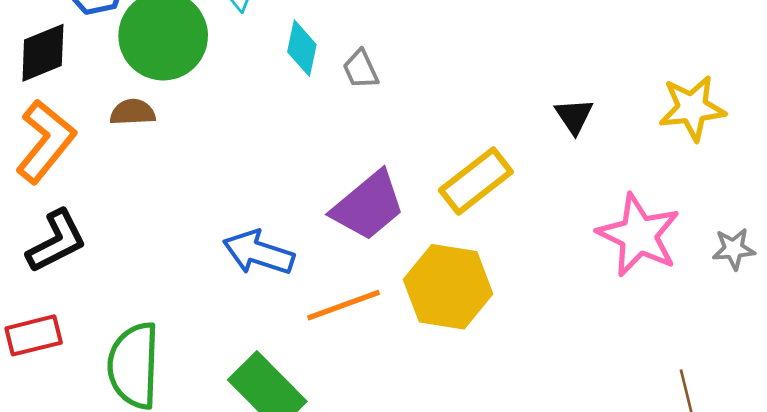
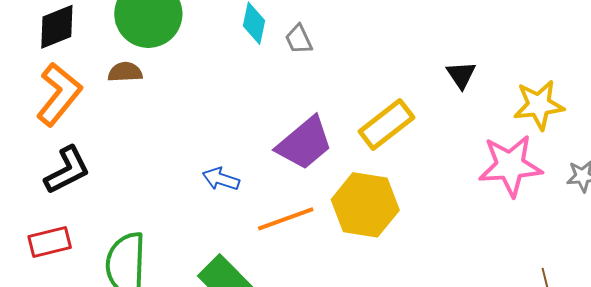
yellow star: (692, 108) -> (539, 105), moved
pink star: (639, 235) -> (510, 166), turned -30
blue arrow: (259, 253) -> (221, 179), size x0.7

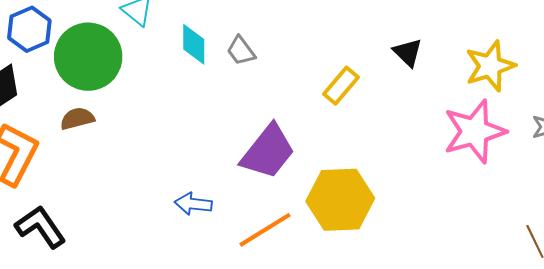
yellow rectangle: (386, 124) -> (341, 86), moved, size x0.7
black L-shape: (67, 170) -> (40, 227), turned -86

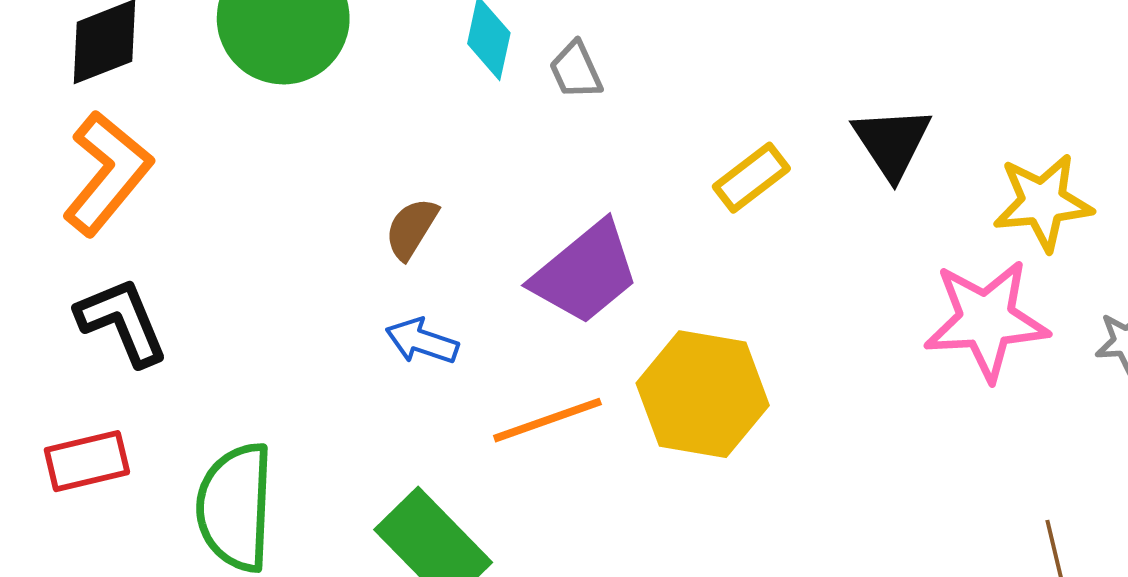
black triangle: (408, 52) -> (892, 142), size x1.4
brown semicircle: (77, 119) -> (411, 228), moved, turned -56

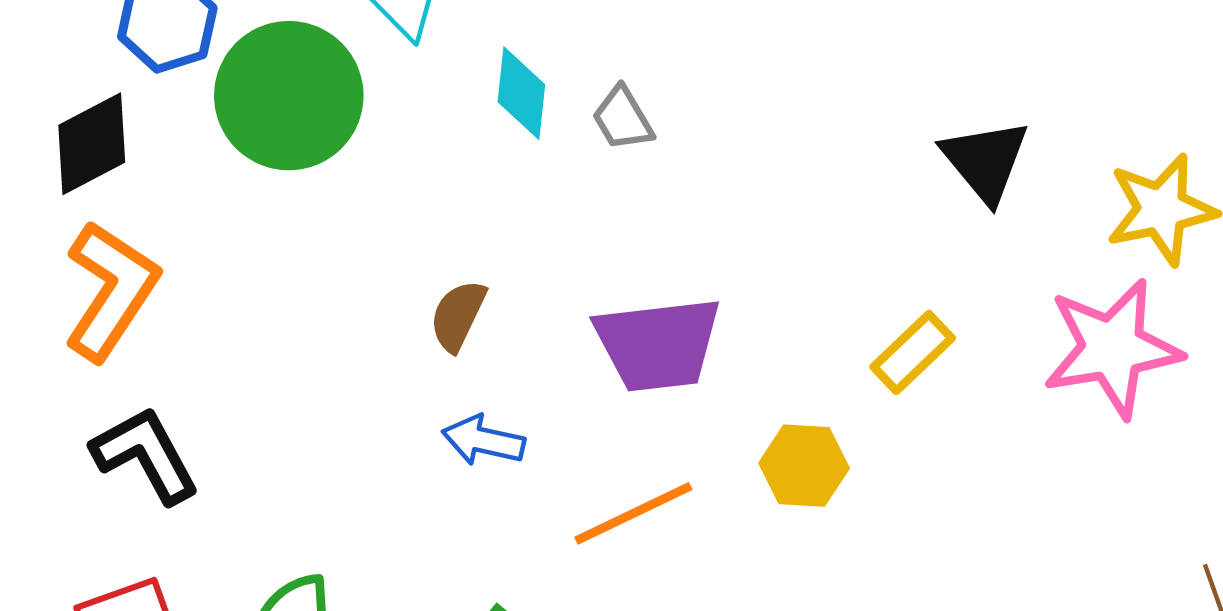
yellow rectangle: (751, 178) -> (913, 352), moved
purple trapezoid: (585, 273) -> (658, 344), turned 39
yellow hexagon: (703, 394) -> (804, 466), size x0.6

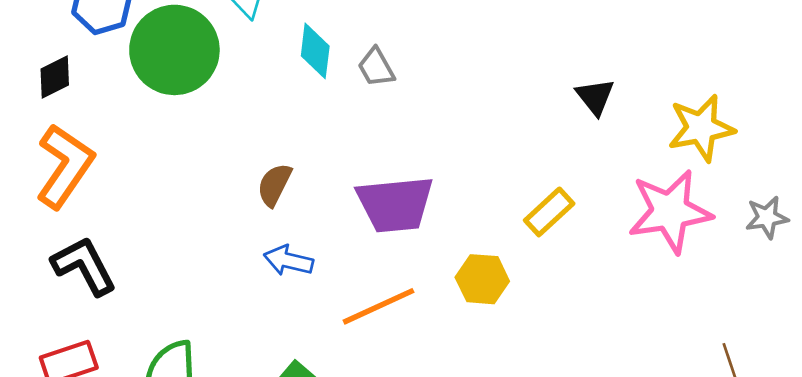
black diamond: (92, 144) -> (55, 77), size x0.7
black triangle: (985, 161) -> (595, 97), size x0.7

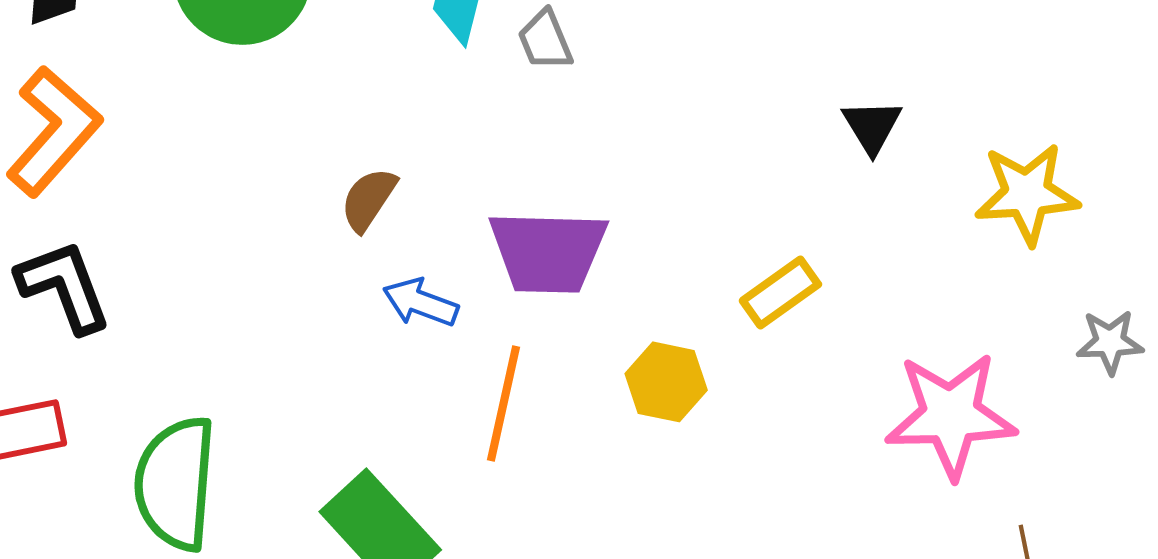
pink star: (670, 211) -> (951, 415), moved
blue arrow: (289, 261) -> (420, 302), moved
orange line: (379, 306) -> (503, 404), turned -60

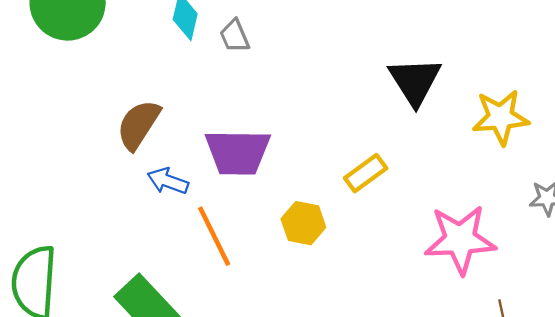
black triangle: (872, 126) -> (415, 81), size x1.6
brown semicircle: (368, 199) -> (139, 125), size x1.4
orange line: (503, 404) -> (214, 236), turned -38

